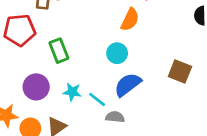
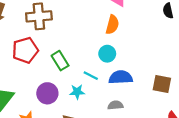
brown square: (180, 71) -> (162, 84), moved
blue semicircle: (128, 85) -> (121, 77), turned 45
cyan line: (97, 99) -> (91, 76), moved

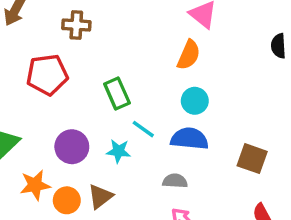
brown cross: (39, 16) -> (76, 25), size x0.7
cyan circle: (107, 54) -> (195, 101), moved
green rectangle: (60, 61) -> (117, 93), moved

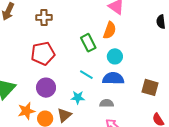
red pentagon: (47, 75) -> (43, 53), moved
green rectangle: (117, 93) -> (88, 43), moved
cyan star: (119, 151) -> (78, 97), moved

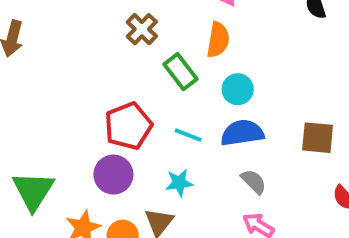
brown cross: (44, 17) -> (142, 29), moved, turned -35
red pentagon: (43, 53) -> (128, 126), moved
gray semicircle: (107, 103) -> (254, 182), moved, turned 56

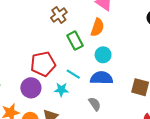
gray semicircle: (254, 182) -> (95, 104), moved
cyan star: (179, 183) -> (61, 90), moved

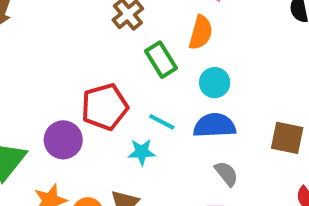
purple circle: (31, 88) -> (63, 140), moved
gray semicircle: (95, 104) -> (226, 174), moved

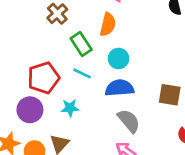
cyan line: (162, 122) -> (82, 73), moved
purple circle: (63, 140) -> (30, 110), moved
gray semicircle: (226, 174) -> (129, 121), size x1.4

